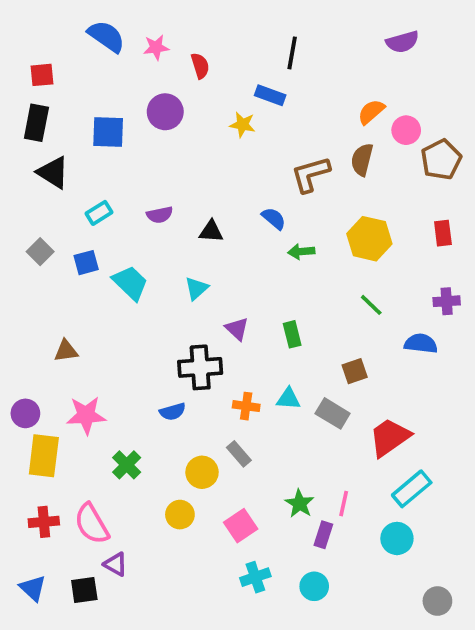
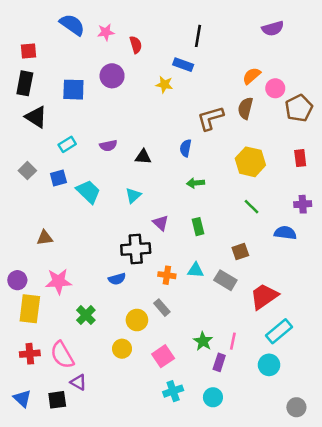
blue semicircle: (274, 218) -> (186, 148), turned -119
green arrow: (301, 252) -> (196, 183), moved

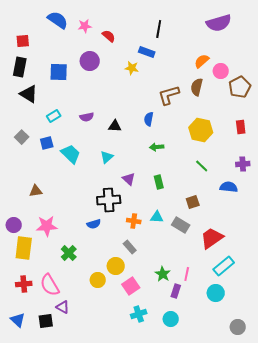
purple semicircle: (273, 28) -> (219, 23), size x1.4
red semicircle: (136, 45) -> (109, 36), turned -32
yellow circle: (137, 320) -> (116, 266), moved

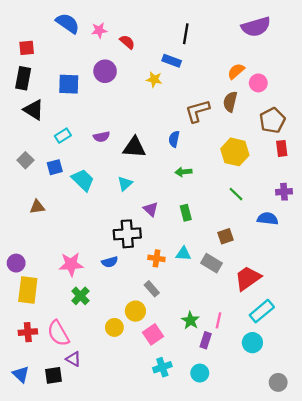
brown pentagon: (240, 87) -> (272, 120), moved
black triangle: (115, 126) -> (134, 147), size x1.5
brown triangle: (36, 191) -> (37, 207), moved
pink star: (47, 226) -> (71, 264), moved

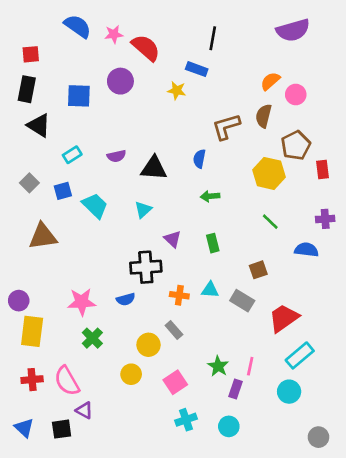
red semicircle: (127, 42) -> (146, 48), size x1.6
brown pentagon: (272, 120) -> (296, 145), moved
brown triangle: (37, 207) -> (43, 236), size x1.6
yellow circle: (135, 311) -> (149, 345), moved

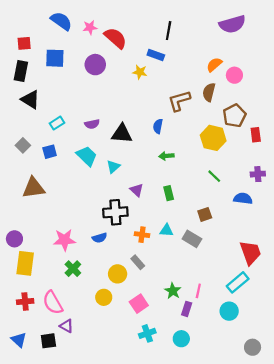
blue square: (79, 96) -> (55, 58), moved
cyan trapezoid: (95, 206) -> (87, 156), moved
red trapezoid: (284, 318) -> (250, 253), moved, turned 105

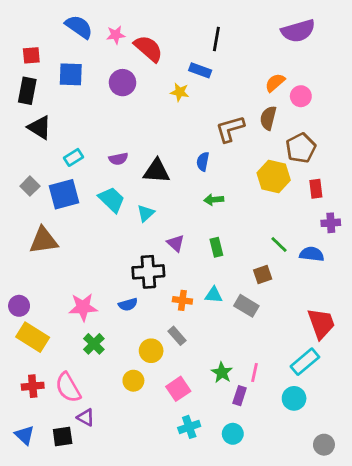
red rectangle: (256, 135) -> (316, 189), moved
blue square: (50, 152) -> (64, 194), size x1.6
green line: (214, 176) -> (279, 245), moved
yellow rectangle: (25, 263) -> (33, 337), turned -65

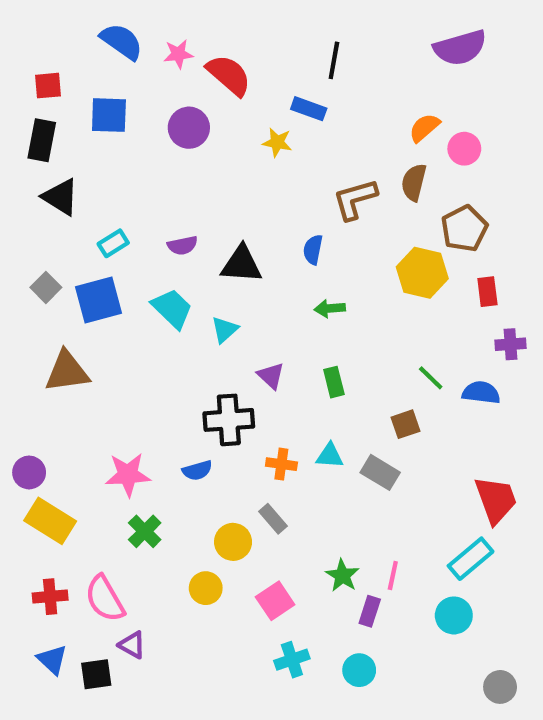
blue triangle: (24, 435) -> (52, 660), moved

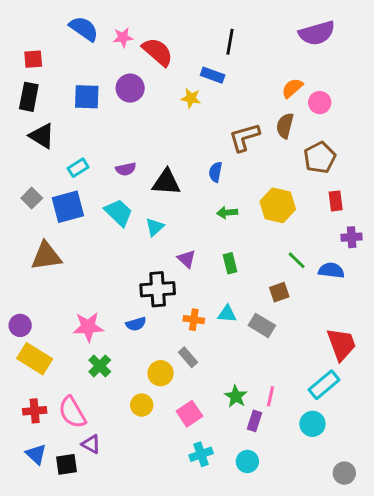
blue square: (109, 115) -> (87, 97), moved
yellow hexagon: (422, 273) -> (278, 205), moved

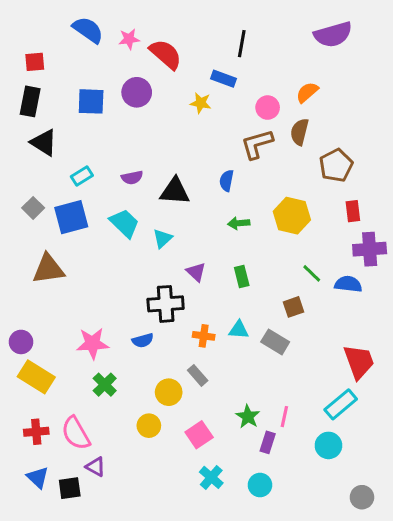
pink circle: (320, 103) -> (268, 108), moved
purple cross: (352, 237) -> (370, 249), size x1.5
cyan cross: (201, 454) -> (211, 477), turned -30

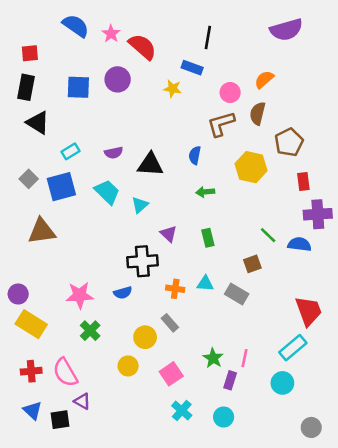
pink star: (129, 39) -> (111, 34), turned -30
yellow hexagon: (292, 216) -> (251, 167), moved

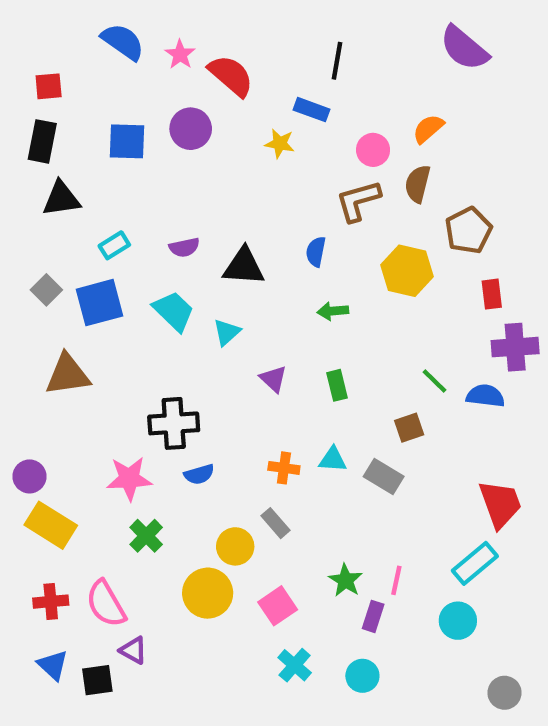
purple semicircle: (286, 30) -> (464, 48), turned 56
black triangle: (38, 123) -> (61, 199), turned -40
black cross: (142, 261) -> (174, 423), moved
yellow circle: (128, 366) -> (208, 593), size x1.5

